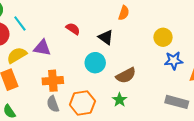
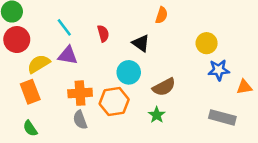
cyan line: (20, 23) -> (64, 27), moved
red semicircle: (73, 29) -> (103, 33), turned 40
orange hexagon: (82, 103) -> (114, 102), moved

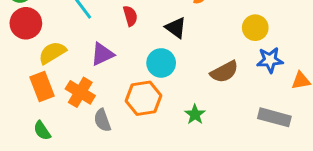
purple triangle: (68, 55) -> (102, 54), moved, turned -35
brown semicircle: (164, 87) -> (224, 72), moved
orange cross: (80, 93) -> (80, 92), moved, turned 35

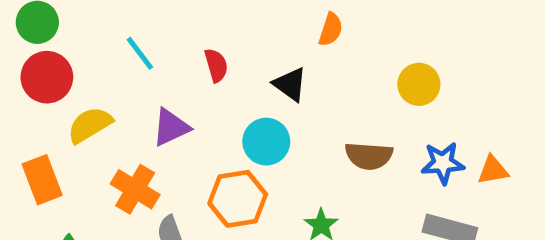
blue star: (270, 60) -> (443, 163), moved
brown semicircle: (224, 72) -> (369, 156), turned 32
orange rectangle: (42, 86) -> (42, 180), moved

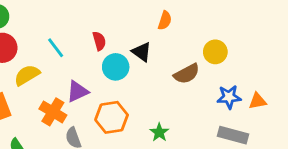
cyan line: (140, 53) -> (56, 48), moved
purple triangle: (171, 127) -> (77, 91), moved
cyan circle: (266, 142) -> (116, 67), moved
brown semicircle: (369, 156) -> (187, 74), moved, turned -32

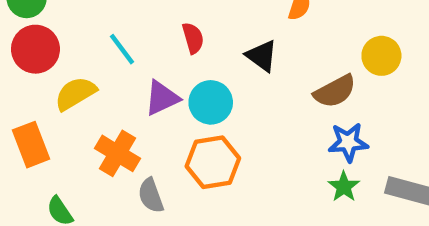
cyan circle: (116, 67) -> (211, 102), moved
purple triangle: (77, 91) -> (162, 98), moved
blue star: (229, 97) -> (348, 142), moved
green star: (159, 132) -> (344, 187), moved

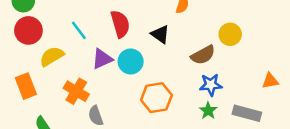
red semicircle: (193, 38) -> (120, 24), size x1.5
orange hexagon: (213, 162) -> (156, 98), moved

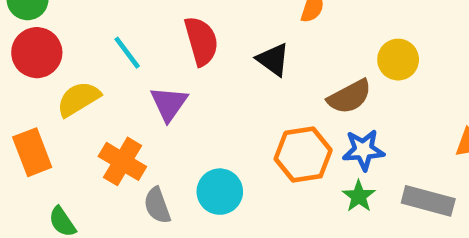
purple triangle: (102, 59) -> (169, 104), turned -30
cyan circle: (131, 61) -> (220, 192), moved
orange hexagon: (156, 98) -> (303, 155), moved

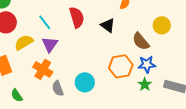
brown semicircle: (349, 97) -> (141, 41), turned 78
purple triangle: (169, 104) -> (50, 44), moved

